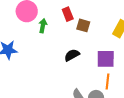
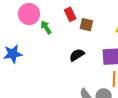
green arrow: (43, 26) -> (46, 27), turned -40

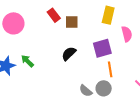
green arrow: (46, 27) -> (27, 61), moved

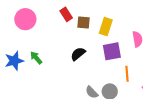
yellow rectangle: (108, 15) -> (106, 27), moved
orange line: (110, 69) -> (127, 74), moved

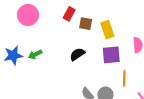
red rectangle: (66, 14) -> (69, 14), turned 56
yellow rectangle: (106, 27) -> (107, 30), turned -42
green arrow: (36, 58) -> (35, 54), turned -80

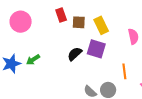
red rectangle: (69, 14) -> (61, 15), turned -40
purple square: (111, 55) -> (96, 49), moved, turned 30

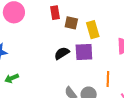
purple square: (96, 49) -> (84, 52), turned -30
green arrow: (33, 60) -> (12, 78), moved

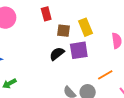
brown square: (71, 23) -> (63, 31), moved
orange line: (108, 79) -> (105, 75), turned 63

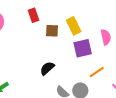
purple square: (79, 50) -> (83, 48), moved
black semicircle: (57, 54) -> (47, 68), moved

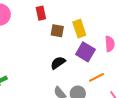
purple square: (83, 48) -> (85, 52), turned 36
black semicircle: (47, 68) -> (58, 63), moved

